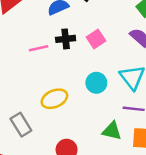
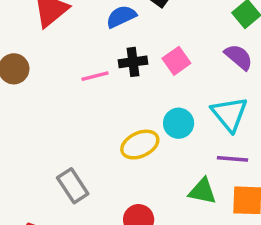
yellow ellipse: (54, 99) -> (140, 145), moved

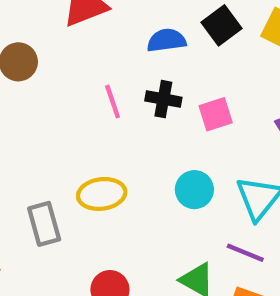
pink line: (95, 76) -> (113, 102), turned 68
yellow ellipse: (140, 145) -> (102, 194), moved

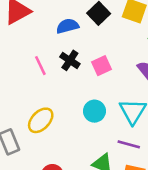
black cross: (163, 99) -> (70, 60), turned 30
yellow ellipse: (102, 194) -> (41, 120), turned -32

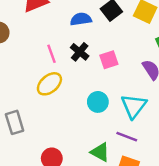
yellow ellipse: (41, 120) -> (49, 84), moved

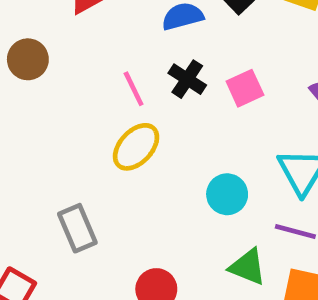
cyan circle: (98, 102) -> (227, 194), moved

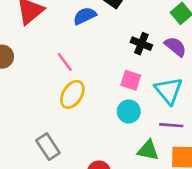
black cross: (187, 79) -> (141, 44), moved
pink square: (245, 88) -> (131, 80), moved, turned -36

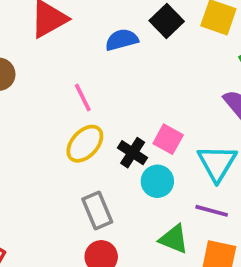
black cross: (141, 44) -> (133, 153), moved
gray rectangle: (48, 147) -> (97, 211), moved

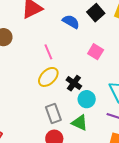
blue semicircle: (122, 40) -> (71, 22), turned 42
pink square: (168, 139) -> (96, 52), moved
green triangle: (174, 239) -> (80, 123), moved

